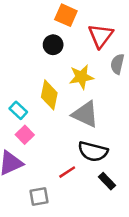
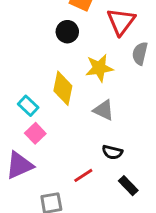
gray triangle: (85, 114) -> (104, 110), size x0.7
black semicircle: (93, 151) -> (112, 152), size x0.6

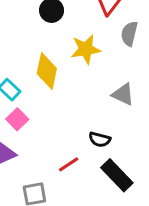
gray triangle: (104, 110) -> (123, 94), moved
black rectangle: (128, 186) -> (117, 175), size x1.5

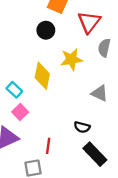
red line: (69, 164) -> (48, 146), moved, turned -49

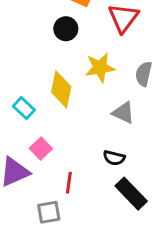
gray semicircle: (104, 48) -> (144, 74), moved
gray triangle: (100, 93) -> (123, 113), moved
pink square: (20, 112) -> (41, 148), moved

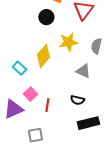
yellow diamond: (61, 89) -> (43, 56), turned 30
red line: (69, 183) -> (47, 105), moved
black rectangle: (131, 194) -> (88, 123), turned -60

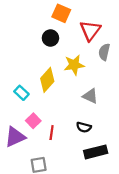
gray semicircle: (96, 46) -> (104, 52), moved

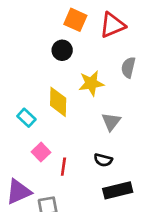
red triangle: (90, 30) -> (112, 25), moved, turned 30
yellow diamond: (47, 80) -> (58, 102), turned -40
gray triangle: (90, 96) -> (111, 122), turned 42
purple triangle: (15, 137) -> (19, 192), moved

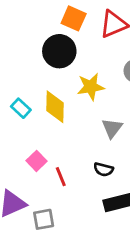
black circle: (62, 50) -> (59, 51), size x1.5
cyan rectangle: (26, 118) -> (21, 108), moved
red line: (63, 167) -> (61, 177), turned -30

